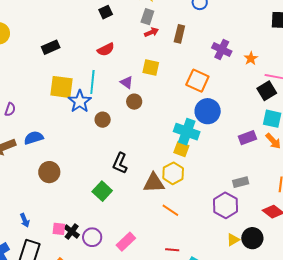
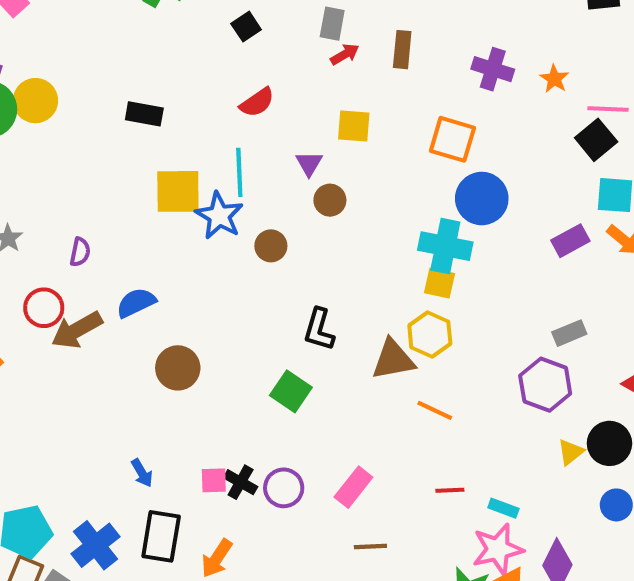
black rectangle: (51, 47) -> (144, 114), turned 42
purple triangle: (127, 82) -> (309, 163), turned 32

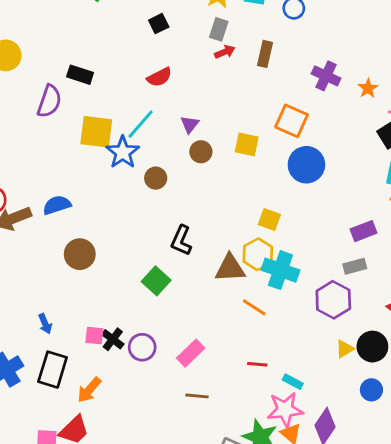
yellow square: (354, 126) -> (247, 144), moved
cyan line: (239, 172) -> (141, 124), turned 36
purple rectangle: (570, 241) -> (363, 231), moved
cyan cross: (445, 246) -> (280, 270), moved
purple semicircle: (80, 252) -> (49, 101), moved, size x1.6

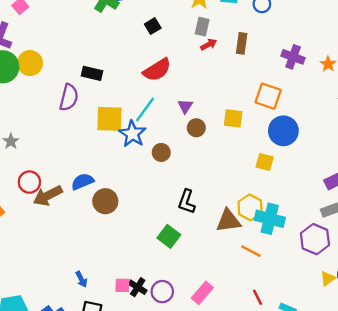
red semicircle: (159, 77) -> (157, 70), size x1.4
yellow square: (269, 220) -> (265, 162), moved
brown circle: (80, 254) -> (105, 201), moved
red line: (257, 364) -> (258, 297), turned 63

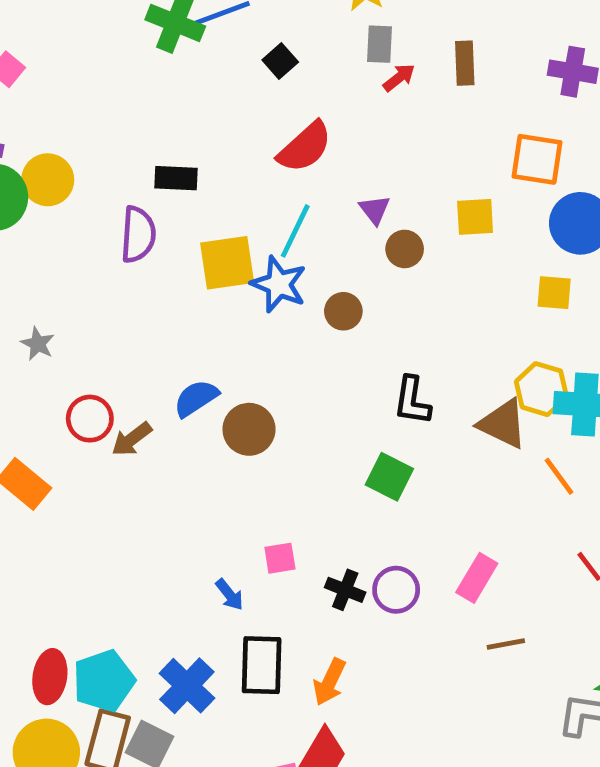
brown arrow: (48, 196) -> (132, 439), size x0.7
brown triangle: (228, 221) -> (503, 424), turned 44
orange line: (251, 251) -> (559, 476), turned 36
pink square: (122, 285) -> (280, 558), moved

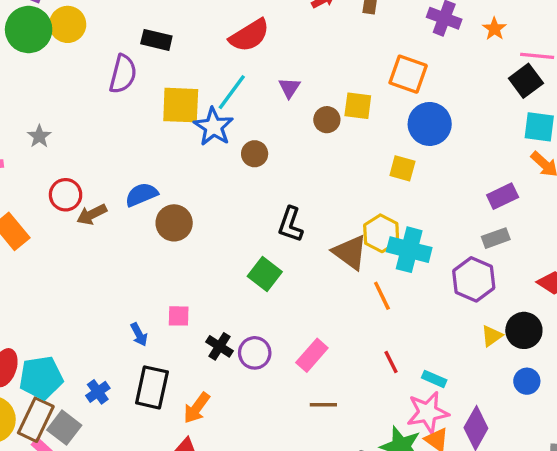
brown circle: (405, 249) -> (327, 120), moved
blue cross: (187, 686) -> (98, 392), size x0.6

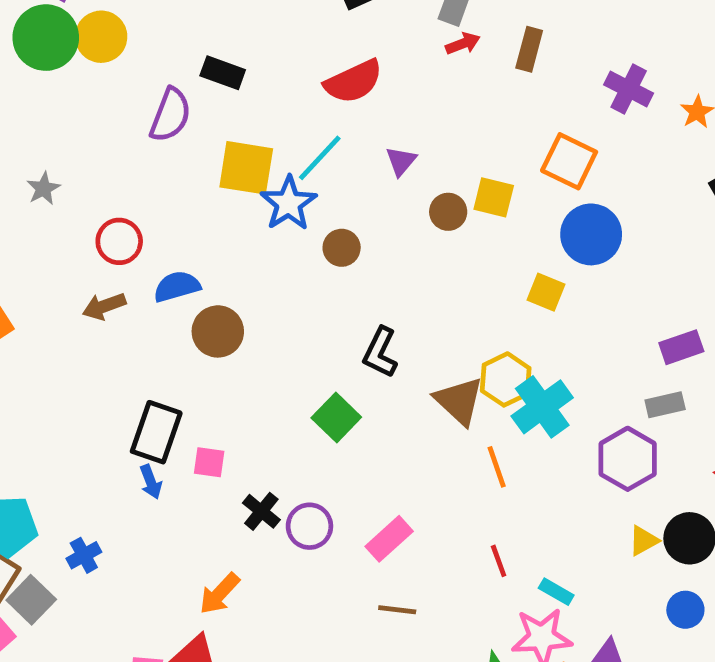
red circle: (66, 195) -> (119, 241), moved
cyan cross: (409, 250) -> (542, 407), turned 33
black rectangle: (152, 387) -> (156, 432), moved

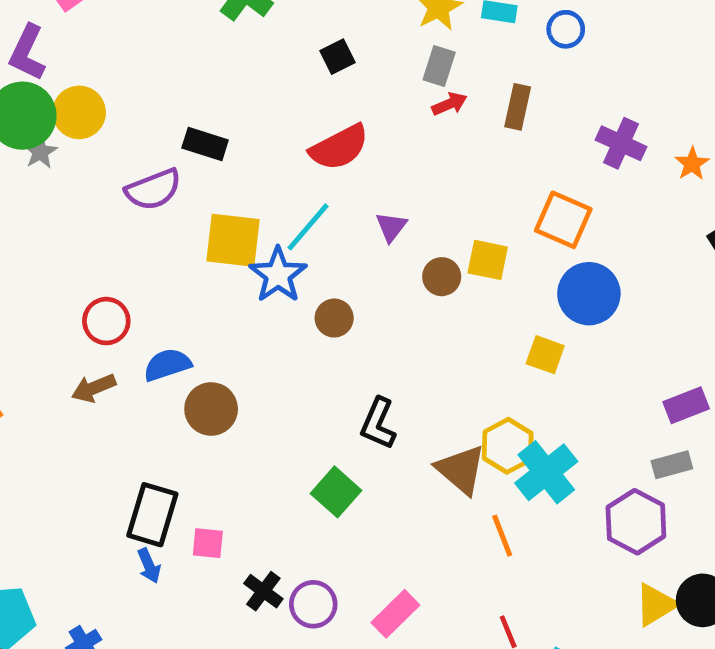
purple semicircle: (170, 115) -> (153, 189), turned 50
gray star: (43, 189) -> (40, 152), moved
yellow triangle: (644, 541) -> (656, 605), size x1.4

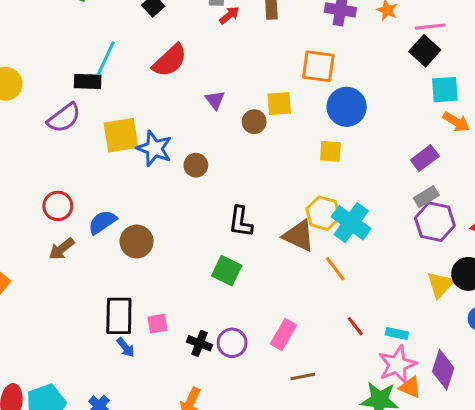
cyan line: (308, 227) -> (106, 58), moved
purple hexagon: (636, 522) -> (435, 222), moved

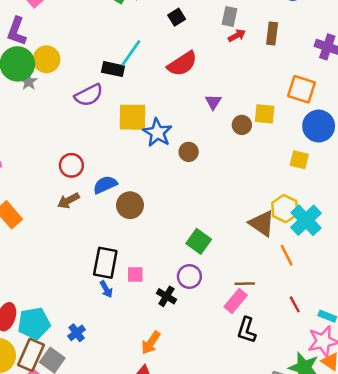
black L-shape: (241, 222) -> (247, 330), moved
purple circle: (232, 343) -> (189, 276), moved
brown line: (303, 377) -> (245, 284), moved

